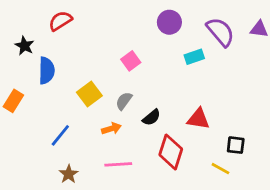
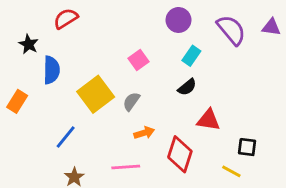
cyan rectangle: (194, 57) -> (191, 56), moved, turned -36
yellow square: (89, 94) -> (96, 94), size x1.4
black semicircle: (151, 117) -> (187, 87), moved
orange arrow: (111, 128) -> (144, 133), moved

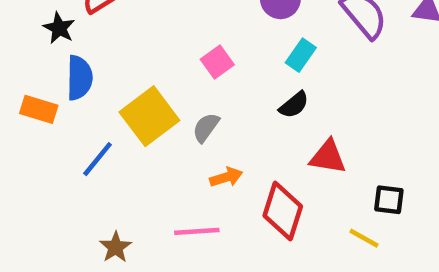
black star: (29, 44) -> (59, 28), moved
orange rectangle: (17, 101) -> (39, 109), moved, turned 75
blue line: (66, 137) -> (97, 159), moved

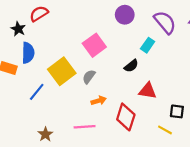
cyan rectangle: (301, 55) -> (148, 45), moved
pink square: (217, 62) -> (94, 45), size x1.5

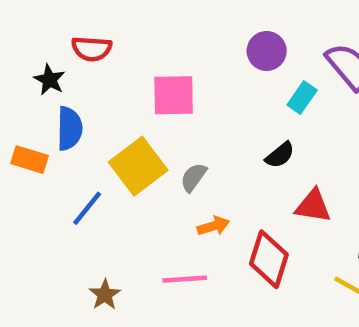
red semicircle: (39, 14) -> (92, 49), turned -144
pink square: (94, 45) -> (174, 95), moved, turned 35
cyan rectangle: (148, 45) -> (302, 97), moved

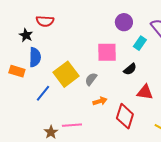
pink square: (174, 95) -> (107, 52), moved
pink line: (185, 279) -> (72, 125), moved

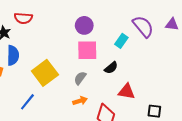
purple circle: (124, 22) -> (84, 25), moved
gray semicircle: (91, 79) -> (80, 78), moved
blue line: (43, 93) -> (27, 102), moved

